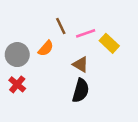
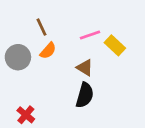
brown line: (61, 26) -> (42, 27), moved
red cross: (17, 84) -> (26, 115), moved

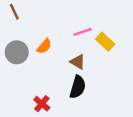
brown line: (42, 27) -> (14, 12), moved
red cross: (26, 115) -> (42, 104), moved

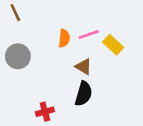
orange semicircle: (44, 46) -> (64, 38), moved, turned -35
red cross: (42, 104) -> (45, 112), turned 35

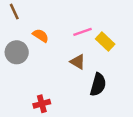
orange semicircle: (64, 38) -> (41, 36), moved, turned -63
black semicircle: (84, 94) -> (98, 85), moved

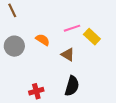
orange semicircle: (41, 36) -> (43, 40), moved
black semicircle: (98, 85) -> (72, 86), moved

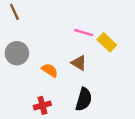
pink line: (72, 28) -> (84, 33), turned 35
orange semicircle: (43, 40) -> (50, 70), moved

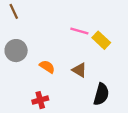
brown triangle: (79, 63) -> (79, 70), moved
black semicircle: (84, 99) -> (101, 94), moved

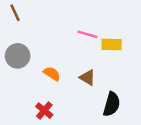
yellow rectangle: (101, 40) -> (112, 44), turned -42
red cross: (40, 100) -> (44, 111), turned -35

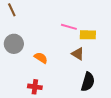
brown triangle: (87, 78) -> (78, 54), moved
red cross: (44, 111) -> (35, 87), turned -32

